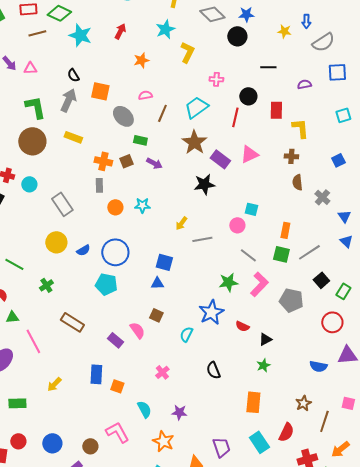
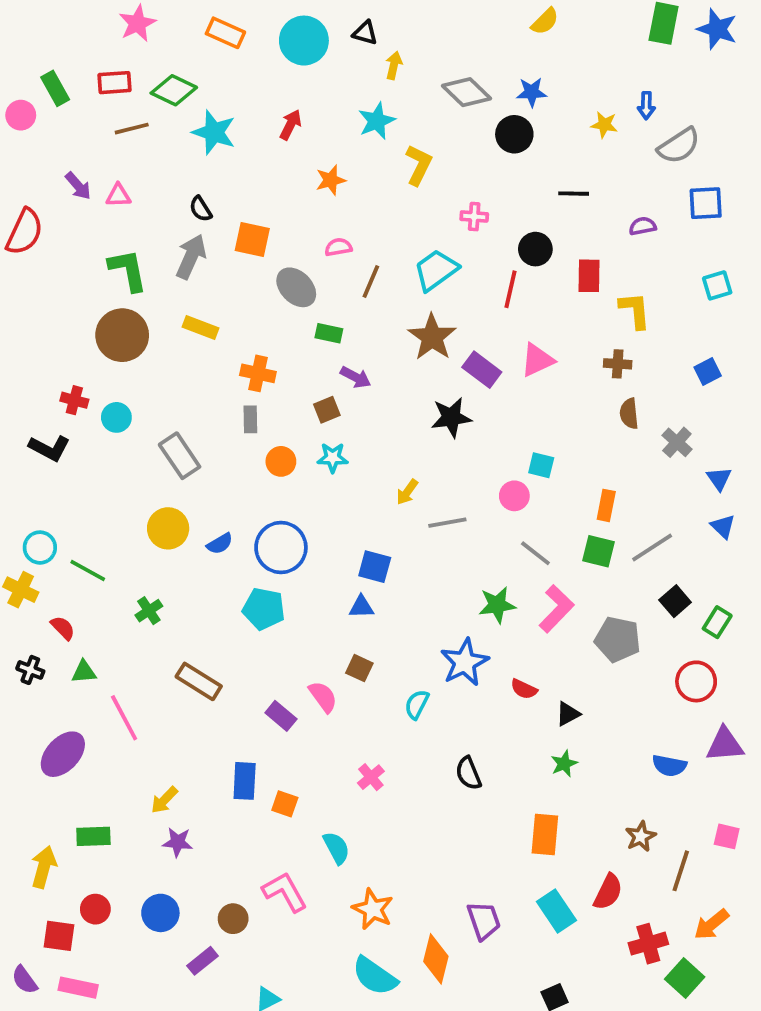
brown square: (126, 161) -> (327, 410), moved
purple star: (179, 412) -> (178, 842), moved

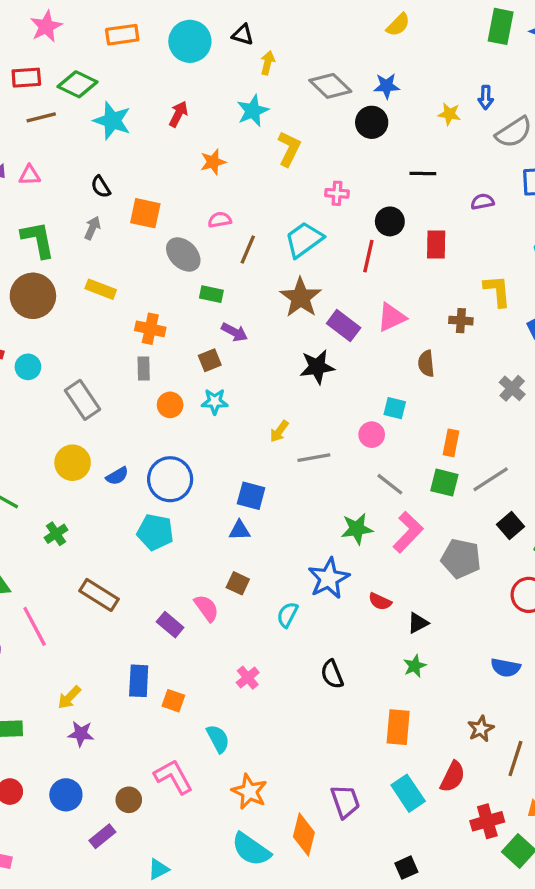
orange rectangle: (225, 33) -> (122, 35), turned -32
gray arrow: (191, 257) -> (92, 228), size x0.6
yellow L-shape: (635, 310) -> (497, 291), moved
brown semicircle: (629, 414) -> (426, 364), moved

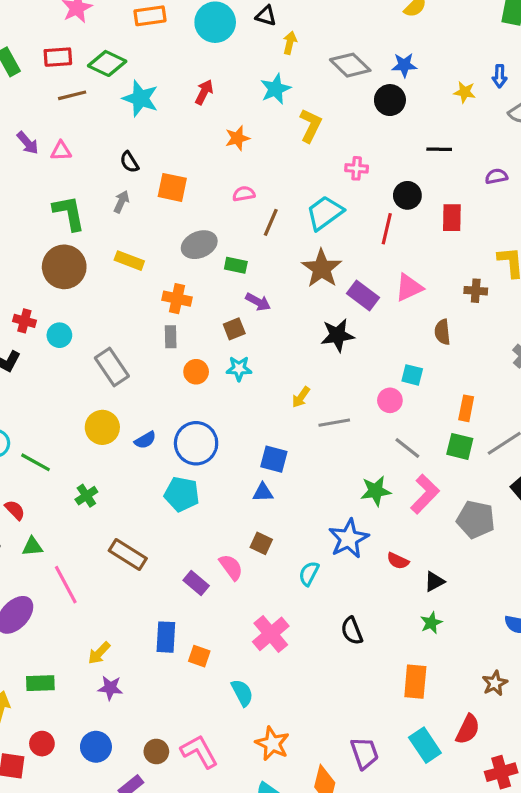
gray ellipse: (183, 254) -> (199, 245), moved, turned -68
pink cross: (248, 678) -> (271, 634), size x1.6
pink L-shape: (173, 777) -> (199, 752), moved

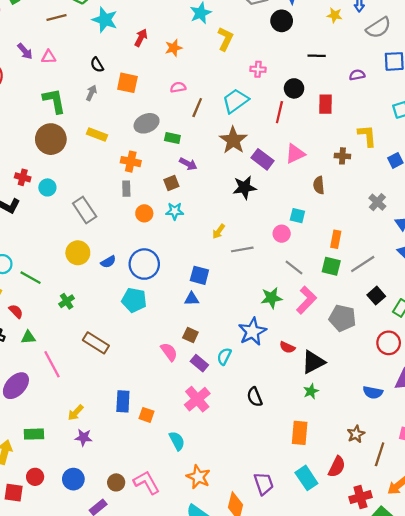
red arrow: (204, 92) -> (141, 38), moved
black triangle: (434, 581) -> (313, 362), size x1.6
purple rectangle: (196, 583) -> (199, 363), moved

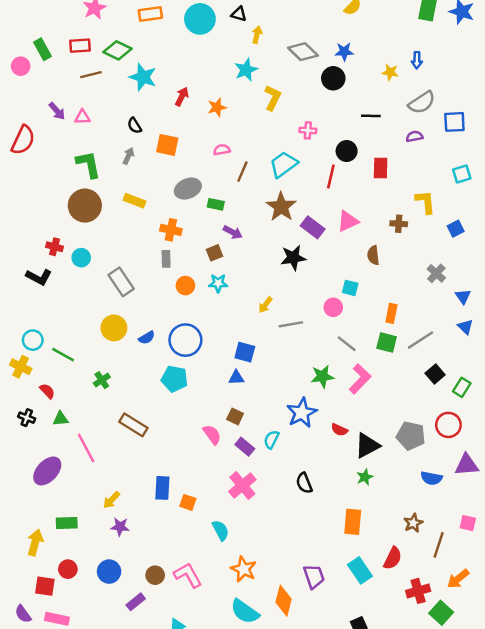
gray semicircle: (378, 28) -> (422, 103), moved
gray pentagon: (342, 318) -> (411, 436), moved

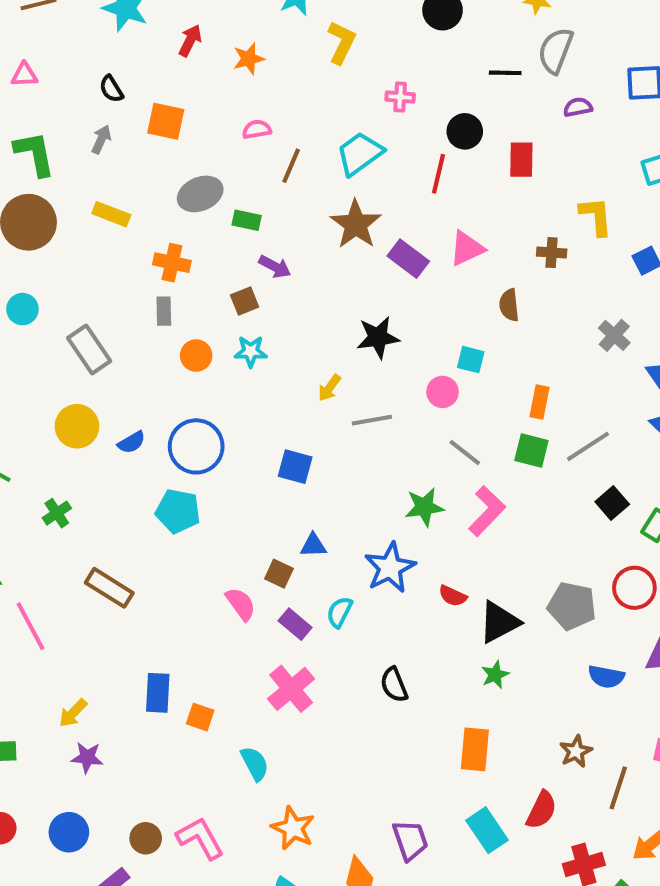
gray semicircle: (422, 103) -> (556, 51), moved, turned 144
black star: (293, 258) -> (378, 337), moved
blue triangle: (236, 378) -> (313, 545), moved

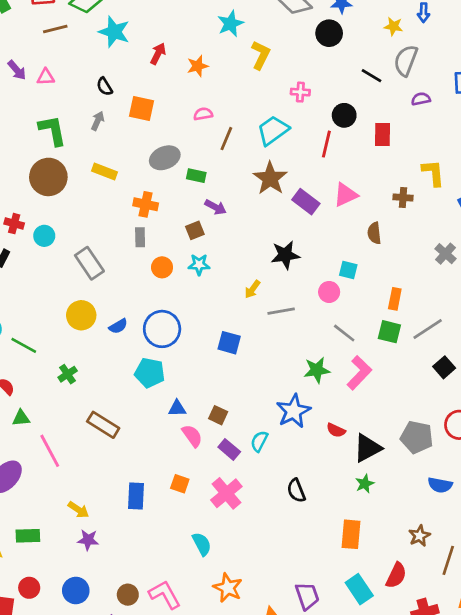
black line: (505, 73) -> (372, 76), turned 30
blue triangle: (313, 545) -> (177, 408), moved
yellow arrow: (73, 713) -> (78, 510), turned -100
orange square: (200, 717) -> (180, 484), moved

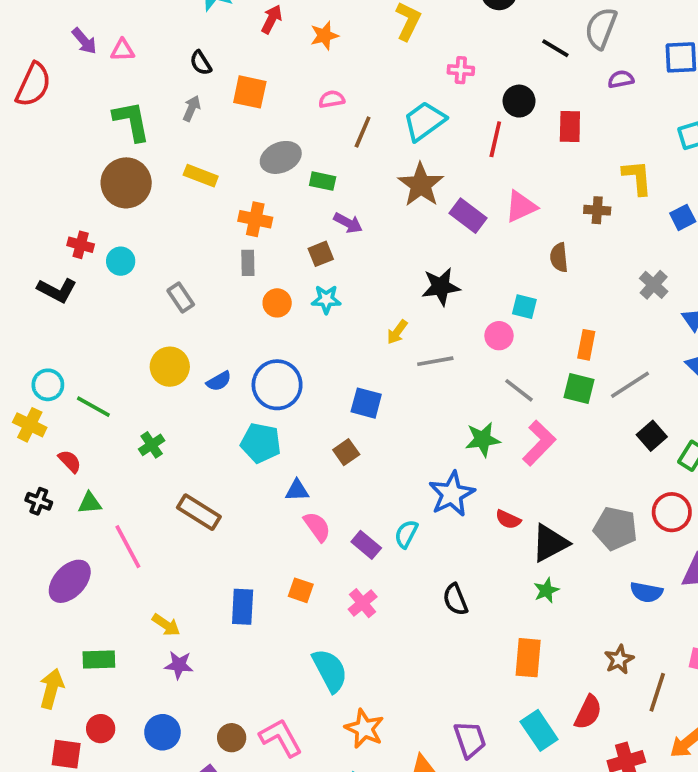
gray rectangle: (89, 263) -> (181, 298), size x0.7
brown square: (218, 415) -> (346, 452), moved, turned 30
pink cross: (226, 493) -> (363, 603), size x0.7
cyan semicircle: (202, 544) -> (330, 670), size x1.4

